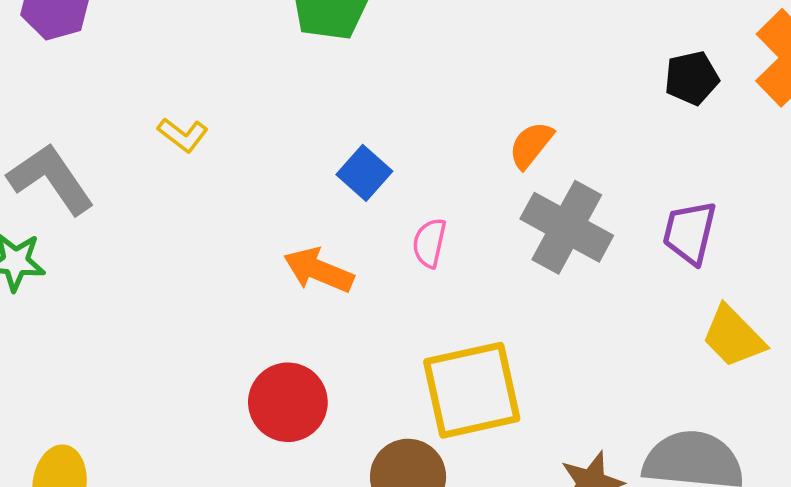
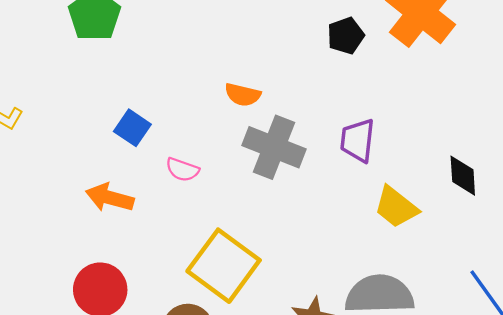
orange semicircle: (531, 145) -> (243, 95), turned -108
pink semicircle: (429, 243) -> (182, 170), turned -76
yellow square: (472, 390) -> (224, 266), turned -34

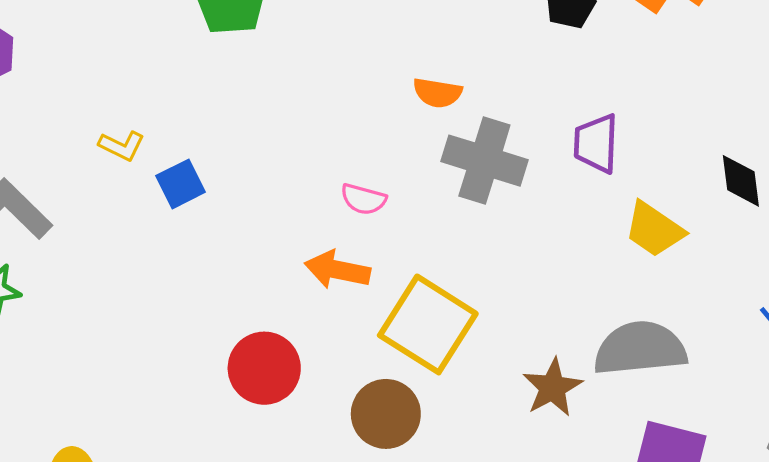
blue square: (132, 128) -> (181, 184), moved, turned 33
orange arrow: (110, 198) -> (337, 270), moved

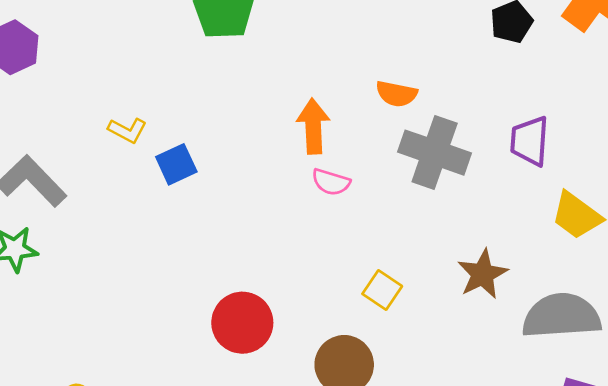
orange arrow: (337, 270) -> (313, 126), moved, turned 74
yellow square: (428, 324) -> (382, 290), size x0.5
brown star: (552, 387) -> (482, 274), moved

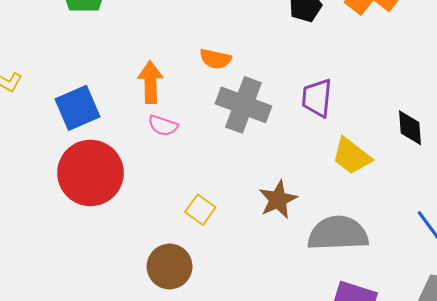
blue square: (176, 164) -> (77, 108), moved, size x1.4
red circle: (242, 323) -> (90, 173), moved, size x1.4

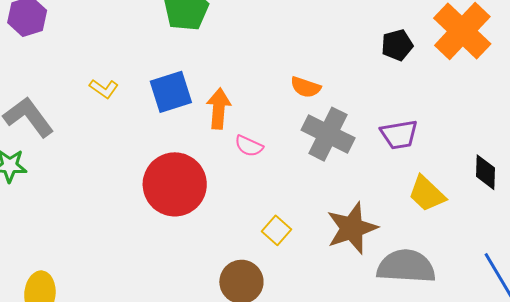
orange arrow: (151, 82) -> (219, 109), moved
purple trapezoid: (317, 98) -> (399, 134), turned -111
blue square: (77, 108) -> (171, 92), moved
brown star: (278, 200) -> (352, 228), size x1.4

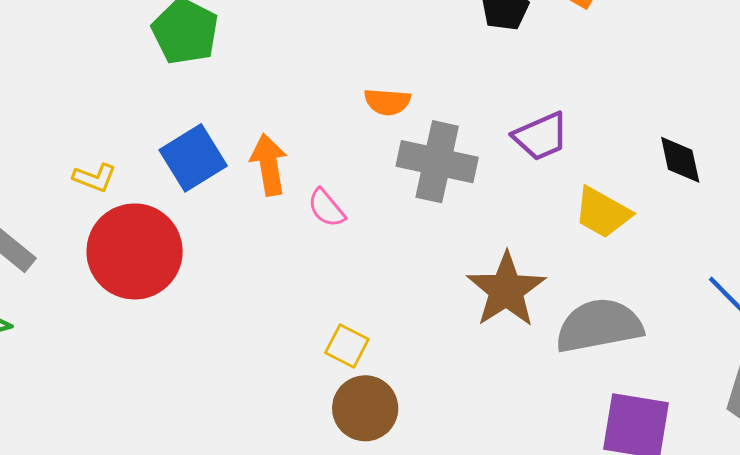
pink semicircle: (249, 146) -> (326, 208), turned 40
red circle: (175, 184) -> (135, 251), moved
yellow square: (276, 230) -> (347, 346), moved

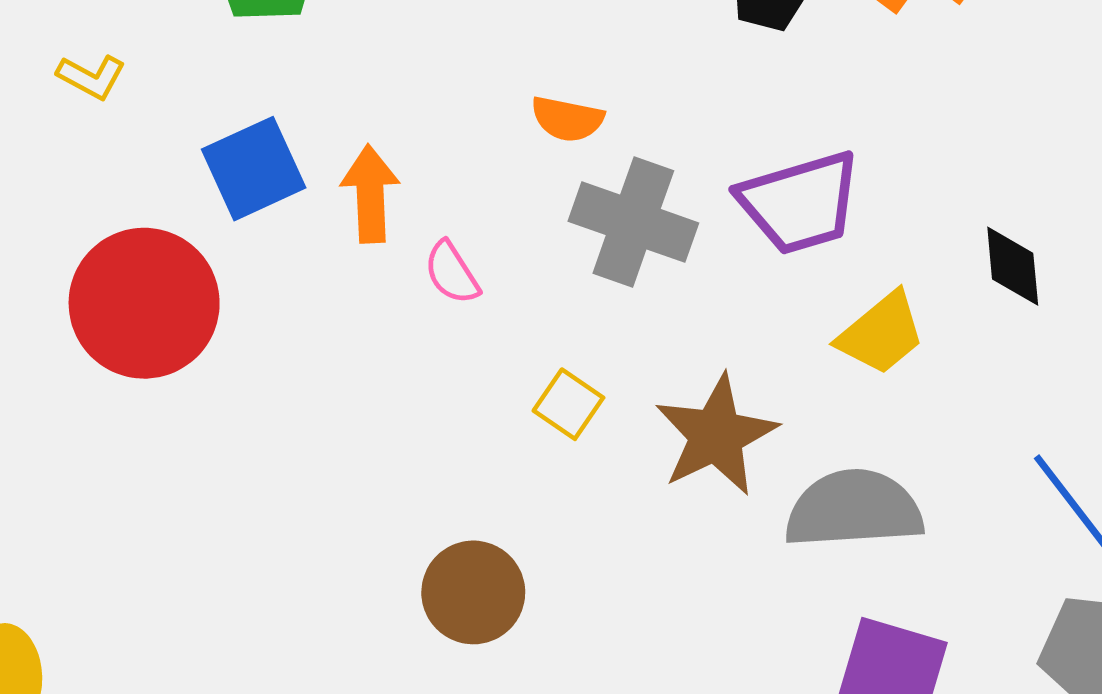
purple trapezoid: (541, 136) -> (800, 203), size x1.4
yellow L-shape: (95, 178) -> (91, 77), moved
yellow trapezoid: (603, 213) -> (881, 333), turned -76
yellow square: (347, 346) -> (568, 404), moved

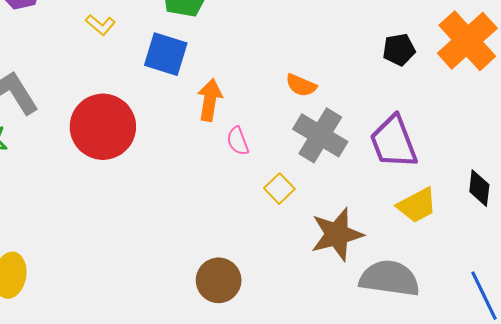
blue square: (254, 169) -> (166, 54), moved, turned 30
purple trapezoid: (800, 203) -> (394, 142), turned 74
yellow square: (568, 404) -> (279, 189), moved

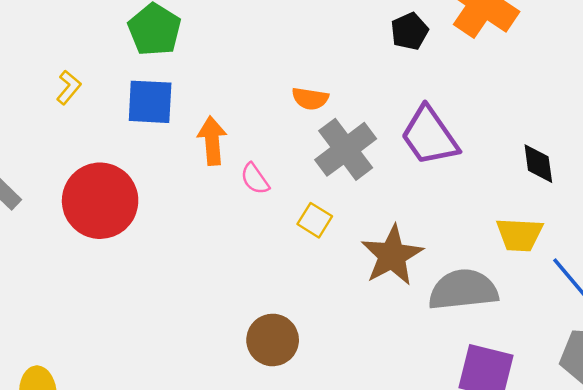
yellow L-shape: (100, 25) -> (69, 87), turned -76
gray cross: (320, 135) -> (346, 149), turned 36
yellow trapezoid: (417, 205) -> (519, 235), moved, turned 45

